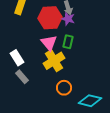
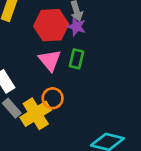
yellow cross: (54, 61) -> (36, 114), moved
orange circle: (64, 88) -> (53, 98), moved

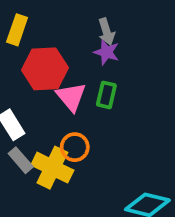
red hexagon: (51, 25) -> (45, 69), moved
yellow cross: (36, 114) -> (52, 168), turned -32

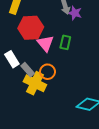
purple star: (106, 52) -> (75, 13), moved
gray rectangle: (21, 160) -> (28, 70), moved

